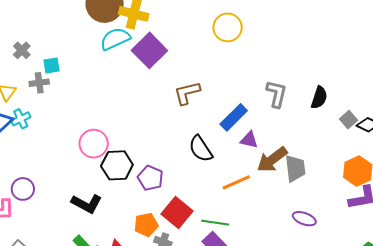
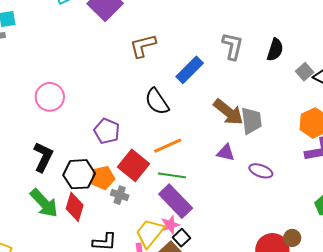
purple triangle: (249, 140) -> (226, 153), moved
brown arrow: (272, 160) -> (228, 112), turned -104
black hexagon: (117, 165) -> (79, 174), moved
orange line: (236, 182) -> (168, 146), moved
black L-shape: (87, 204) -> (43, 157), turned -92

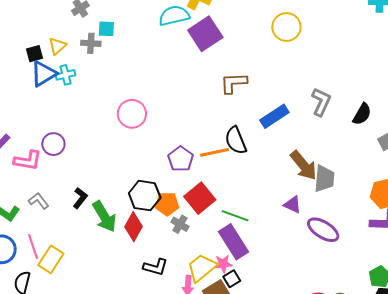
orange line: (168, 146) -> (214, 152), moved
black L-shape: (43, 157) -> (80, 198), moved, size x0.7
purple ellipse: (261, 171) -> (323, 230), size x1.4

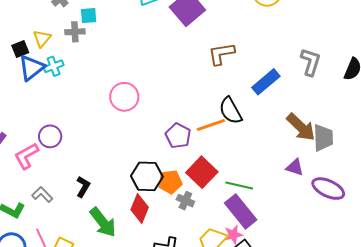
pink L-shape: (28, 161) -> (26, 156), turned 148
green arrow: (104, 217) -> (103, 222), moved

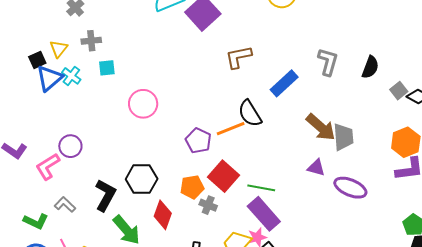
cyan square: (89, 16) -> (107, 68), moved
cyan cross: (54, 66) -> (71, 76), turned -30
black hexagon: (147, 176) -> (142, 179), moved
black L-shape: (83, 187) -> (105, 195), size x1.5

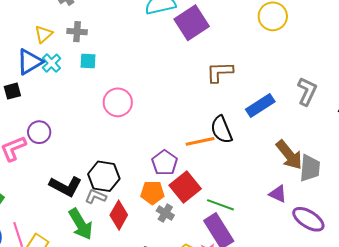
black square: (37, 60) -> (12, 91), moved
purple pentagon: (198, 141) -> (165, 163), moved
black L-shape: (105, 195) -> (66, 186), turned 80
gray L-shape: (65, 205) -> (96, 197), moved, turned -30

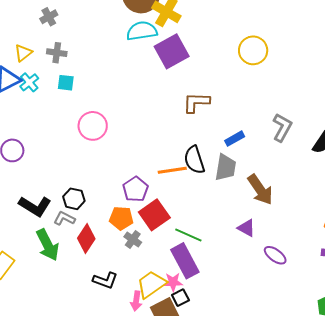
blue rectangle: (260, 106) -> (235, 139), size x0.7
gray trapezoid: (310, 168) -> (226, 167), moved
black hexagon: (104, 176) -> (74, 199), size x0.7
purple ellipse: (308, 219) -> (275, 255), size x0.7

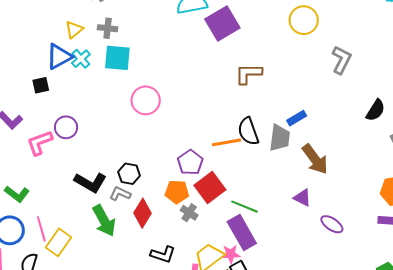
cyan square: (66, 83) -> (117, 58), size x1.6
gray L-shape: (282, 128) -> (341, 60), moved
blue rectangle: (235, 139) -> (297, 118), moved

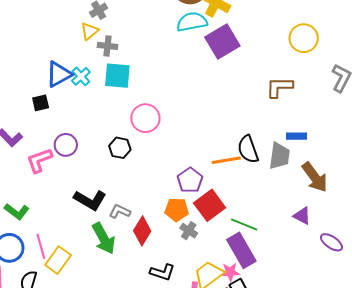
yellow triangle: (74, 29) -> (89, 31), moved
brown L-shape: (249, 74) -> (279, 87), moved
blue rectangle: (297, 118) -> (296, 136), turned 30
black hexagon: (129, 174) -> (120, 148), moved

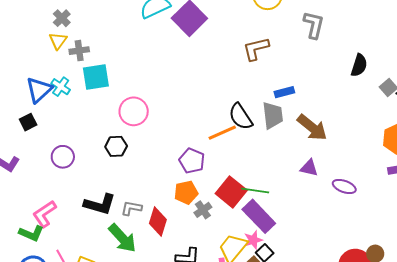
pink L-shape: (39, 160) -> (44, 214), moved
red square: (210, 205) -> (231, 192), moved
gray cross: (189, 231) -> (203, 210), turned 36

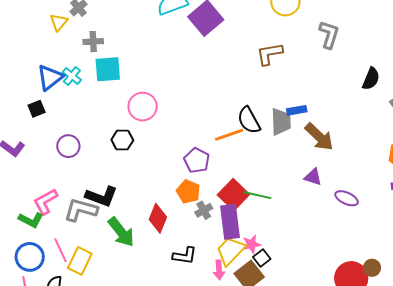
yellow triangle: (58, 41) -> (59, 22), moved
blue rectangle: (284, 92) -> (297, 110), moved
orange pentagon: (186, 193) -> (188, 192), turned 30
gray L-shape: (131, 208) -> (81, 210), moved, size x1.6
purple rectangle: (259, 216) -> (230, 222), moved, turned 32

